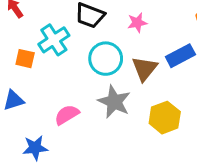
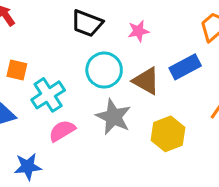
cyan cross: (54, 40) -> (48, 95), moved
brown triangle: (144, 69) -> (146, 81), turned -40

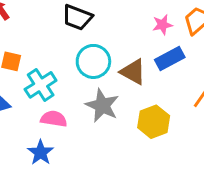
pink star: (138, 31) -> (162, 25), moved
pink semicircle: (62, 131) -> (54, 119), turned 40
blue star: (28, 167) -> (41, 153), moved, turned -30

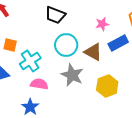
pink star: (162, 25) -> (102, 24), moved

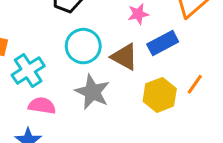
yellow hexagon: (107, 86) -> (160, 95), moved

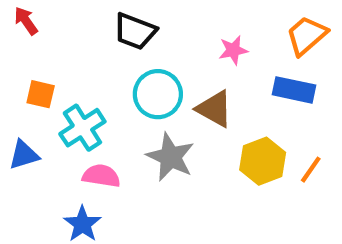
blue rectangle: (163, 43) -> (294, 90), moved, turned 40
orange line: (195, 84) -> (311, 170), moved

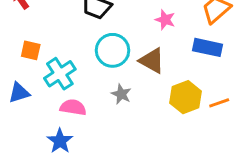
pink star: (233, 50) -> (165, 20), turned 30
gray star: (170, 157) -> (121, 94), size x0.6
orange line: (311, 170) -> (219, 103), turned 36

